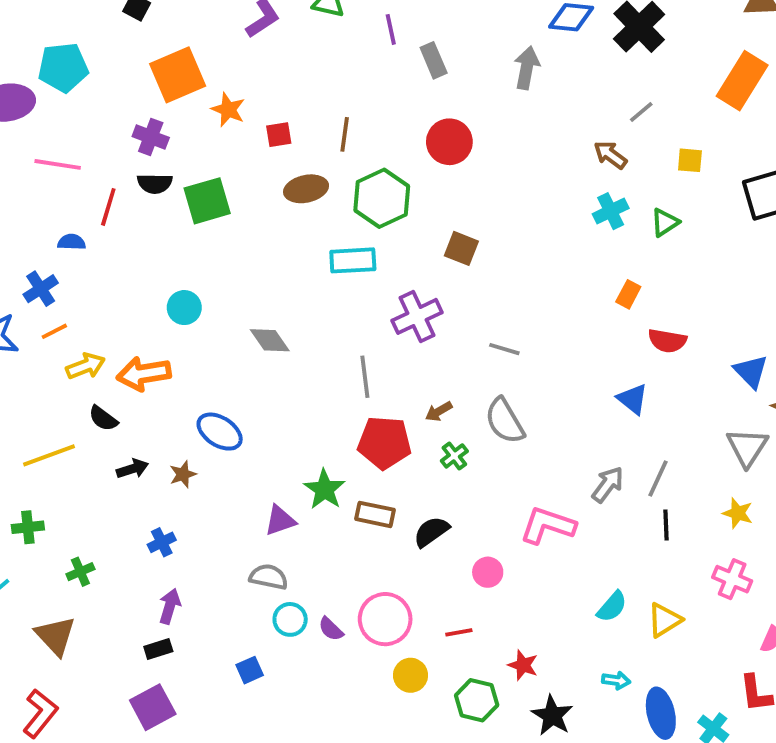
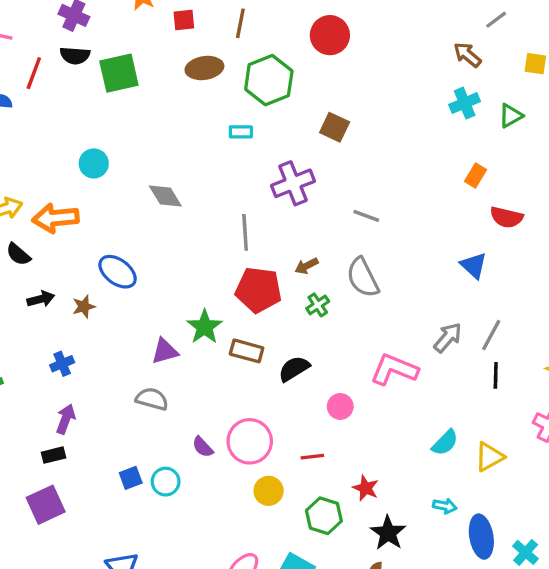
cyan rectangle: (353, 260) -> (241, 132), size x0.6
cyan circle: (290, 619) -> (166, 482), moved

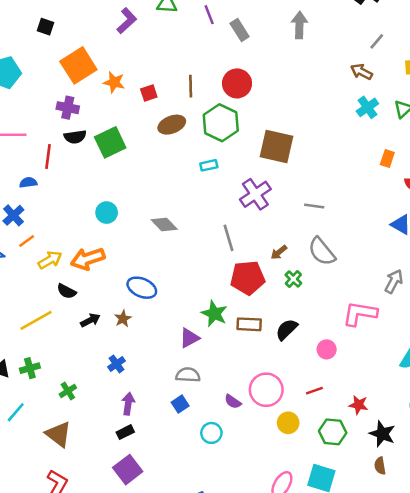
red circle: (330, 35) -> (237, 83), moved
brown square: (335, 127) -> (277, 146), size x1.6
blue square: (131, 478) -> (180, 404), moved

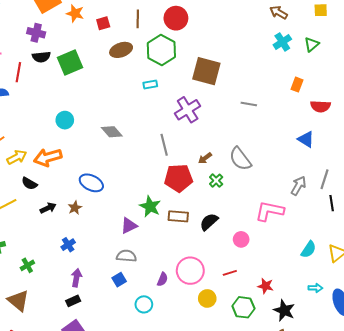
gray line: (314, 206) -> (249, 104), moved
purple semicircle: (233, 402) -> (162, 279), turned -104

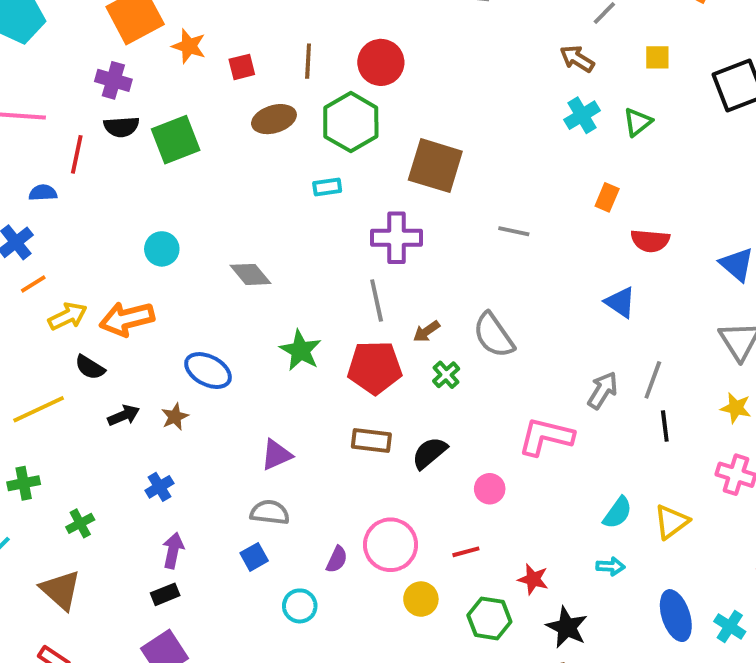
purple cross: (188, 110) -> (397, 238), turned 30
gray line: (164, 145) -> (377, 300), moved
green star: (150, 206) -> (301, 350), moved
cyan arrow: (315, 288) -> (611, 566), moved

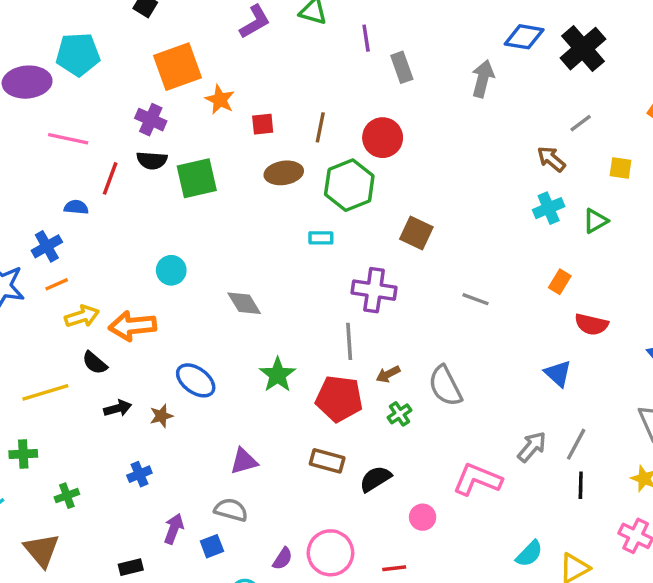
brown square: (435, 166) -> (416, 233), size x0.7
purple arrow: (173, 550) -> (174, 529), moved

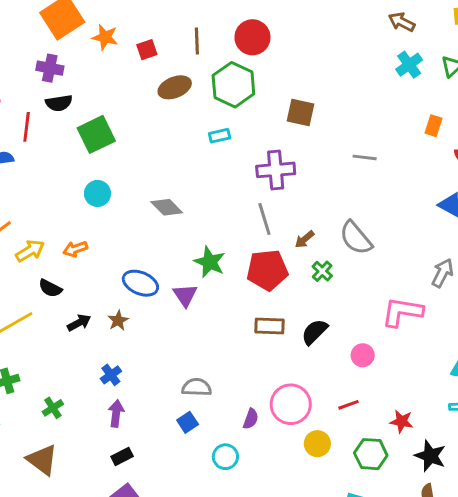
green square: (197, 178) -> (96, 134), moved
orange arrow: (132, 326) -> (75, 249), size x0.6
purple triangle: (244, 461) -> (185, 295), moved, turned -35
purple arrow: (174, 529) -> (116, 413), moved

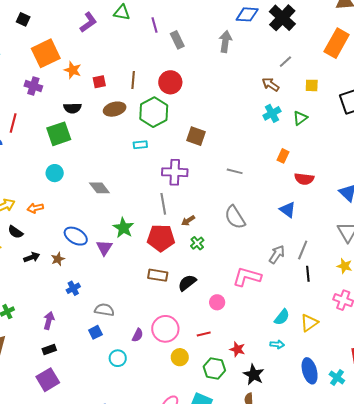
black semicircle: (59, 103) -> (72, 108), moved
gray semicircle: (356, 238) -> (235, 217), moved
blue cross: (111, 375) -> (73, 288), moved

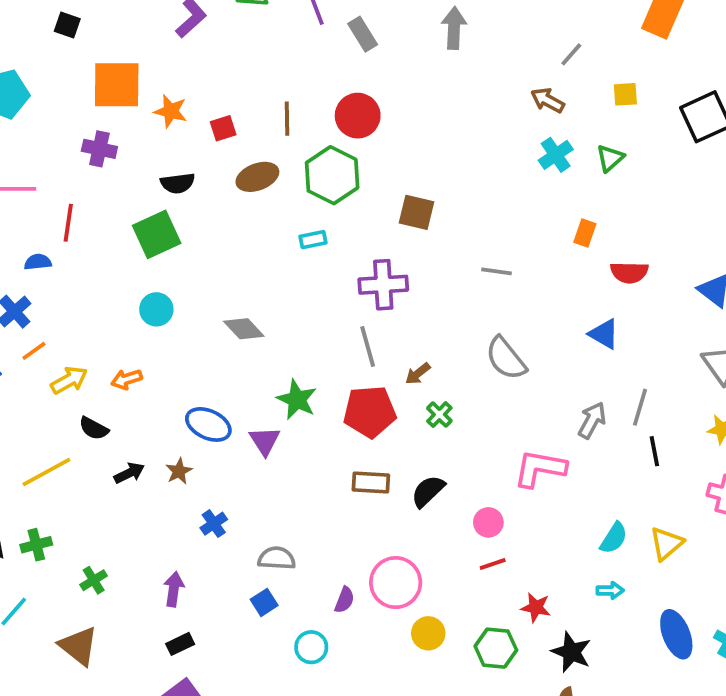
orange square: (46, 53) -> (117, 85), turned 32
red line: (204, 334) -> (493, 564), moved

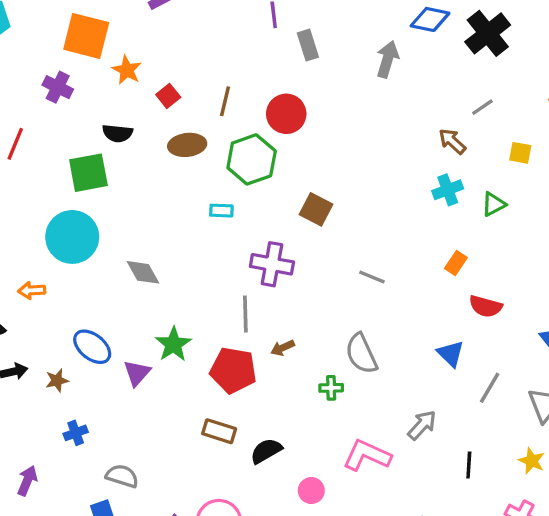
red square: (223, 128) -> (168, 96), turned -35
cyan circle: (156, 309) -> (72, 237), size x1.8
gray line: (640, 407) -> (490, 388), moved
green cross: (439, 415) -> (331, 388), moved, turned 30

